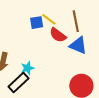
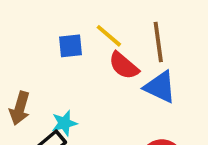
blue square: (37, 23) -> (70, 46), moved

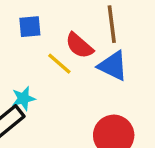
yellow line: (109, 36) -> (59, 64), moved

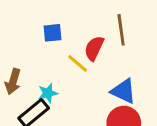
red semicircle: (79, 46) -> (94, 48), turned 75
blue triangle: (113, 66) -> (123, 91), moved

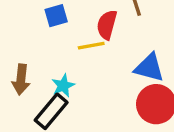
yellow line: (78, 64) -> (91, 46), turned -40

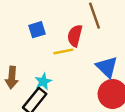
blue triangle: (149, 68) -> (107, 67), turned 30

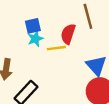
cyan star: (43, 82) -> (35, 39), moved

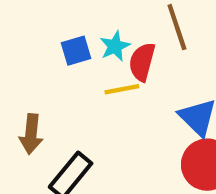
cyan star: (35, 39) -> (115, 46), moved

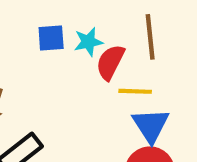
yellow line: (122, 89) -> (135, 91), moved

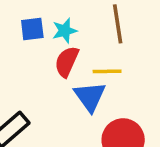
red semicircle: (110, 62) -> (67, 62), moved
blue triangle: (151, 125) -> (90, 97), moved

